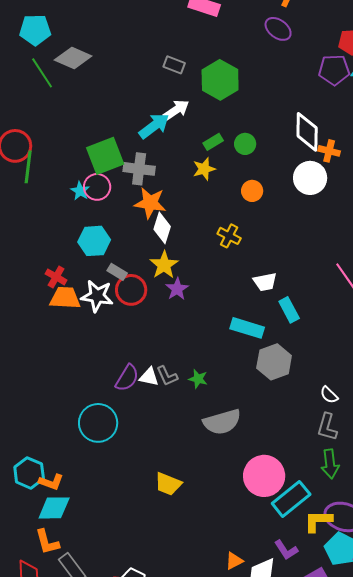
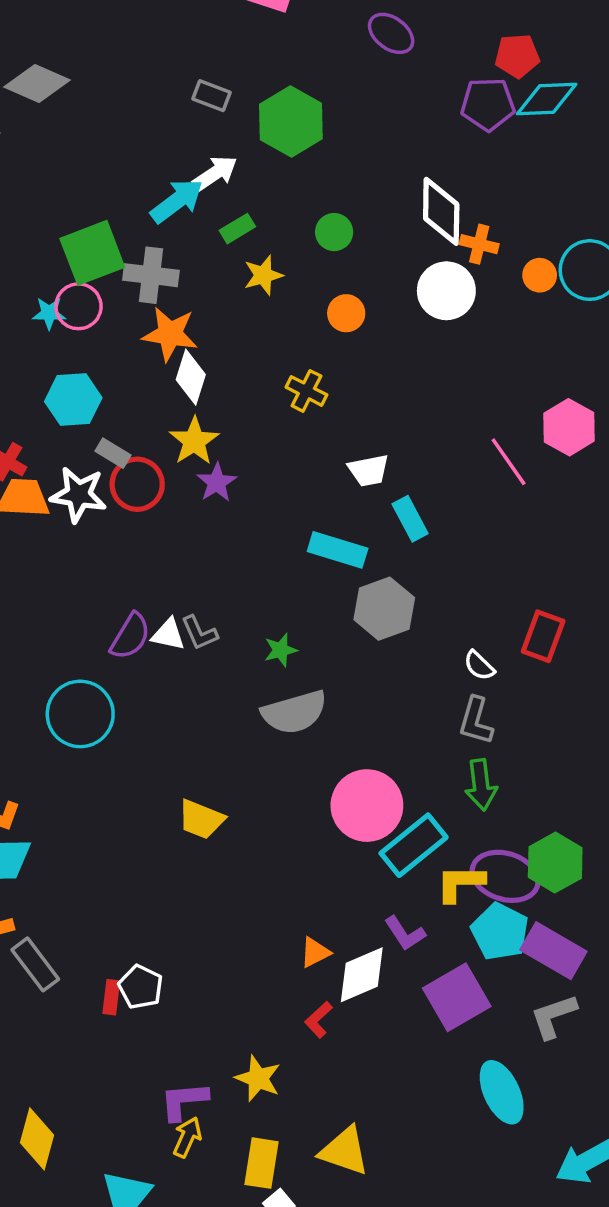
green rectangle: (213, 142) -> (237, 229), moved
cyan star: (80, 191) -> (49, 313), turned -30
green star: (198, 379) -> (281, 650), moved, turned -30

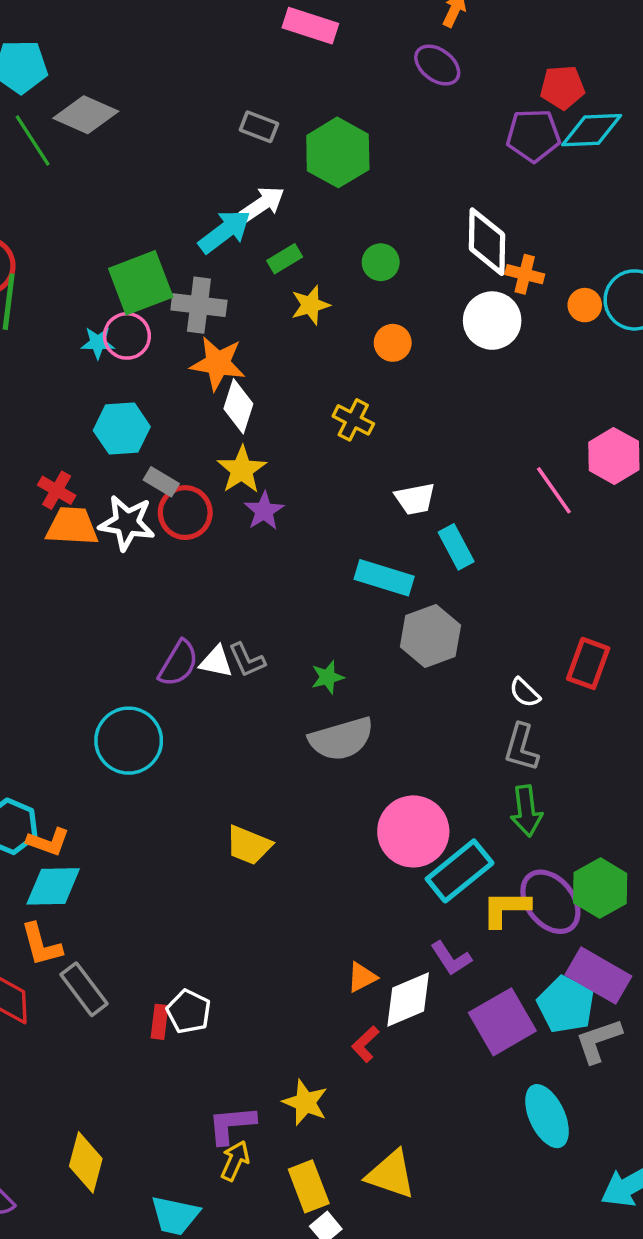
purple ellipse: (505, 876) -> (550, 902), turned 34
cyan pentagon: (500, 932) -> (566, 1005), moved
yellow rectangle: (262, 1163) -> (309, 1186), turned -30

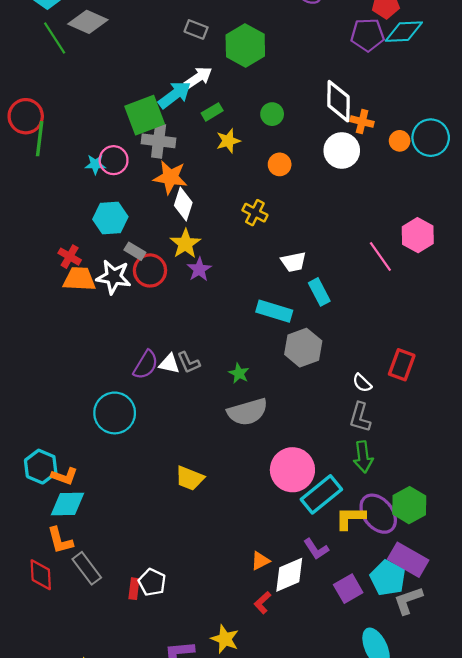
green square: (141, 283) -> (145, 115), moved
green star: (328, 677) -> (239, 373), turned -30
purple square: (502, 1022) -> (348, 589), size x0.7

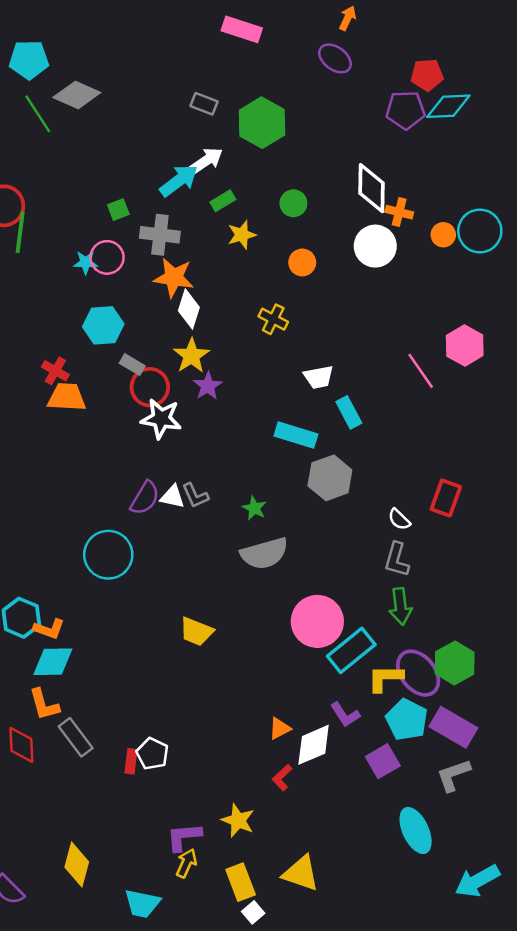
green square: (145, 115) -> (118, 210), moved, size x0.5
white star: (114, 277) -> (161, 419), moved
cyan pentagon: (388, 578) -> (407, 720), moved

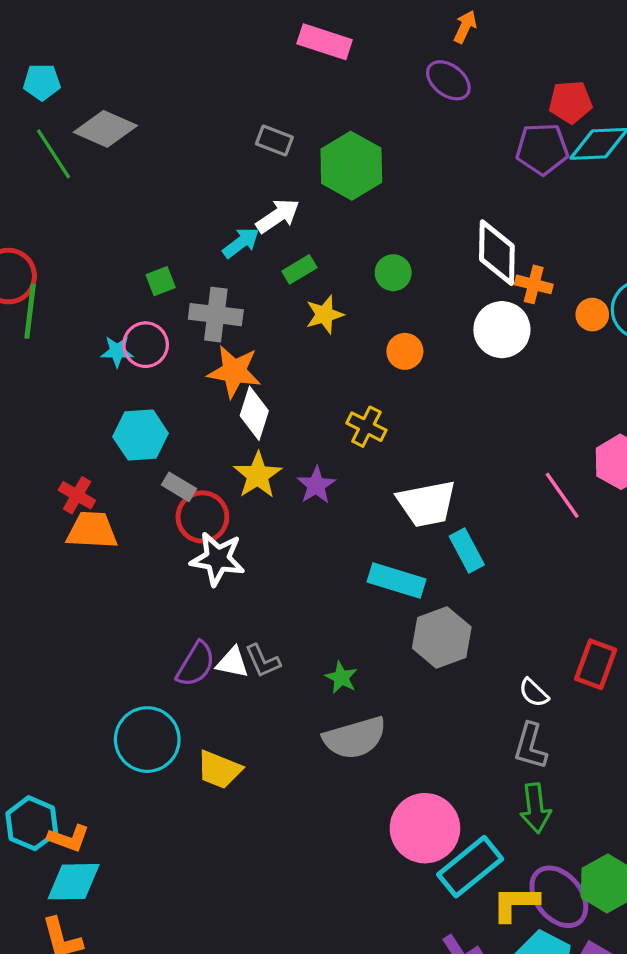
cyan pentagon: (29, 60) -> (42, 82), size x0.7
cyan arrow: (179, 181) -> (241, 243), size x0.7
white trapezoid: (319, 377) -> (427, 504), size x1.5
purple star: (208, 386) -> (316, 485), moved
yellow trapezoid: (196, 631) -> (219, 770), moved

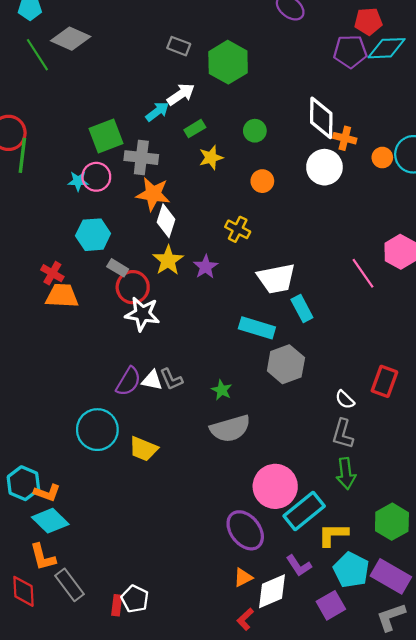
green square: (161, 281) -> (106, 136), size x1.8
cyan diamond: (74, 882) -> (50, 521), turned 45
purple ellipse: (559, 897) -> (245, 530), moved

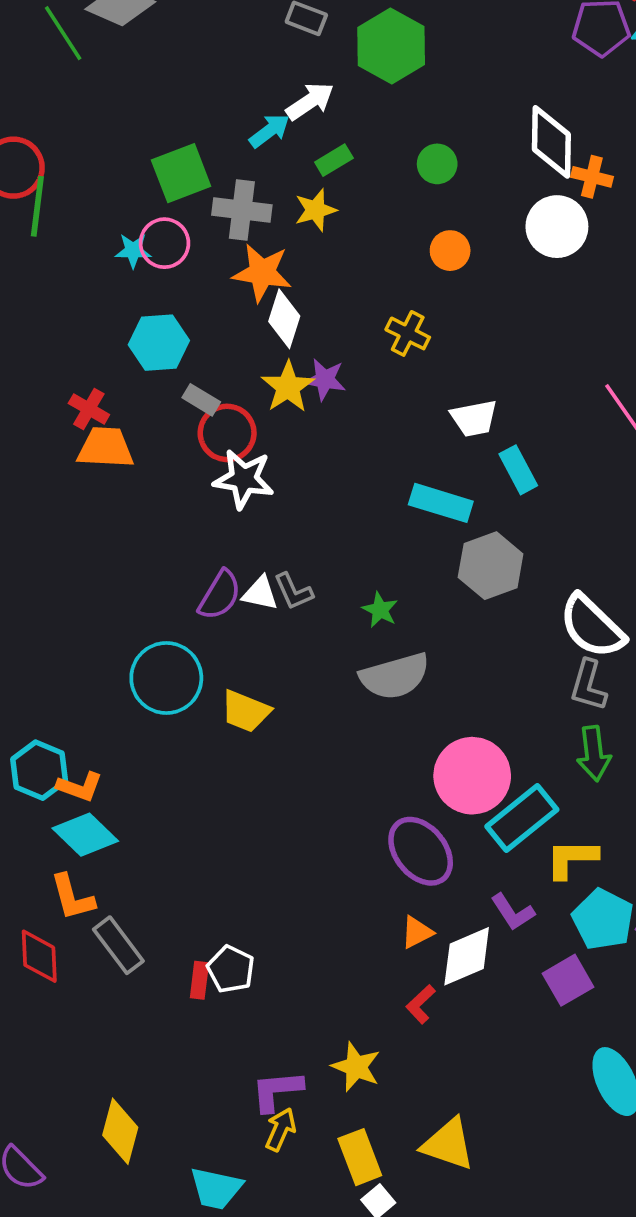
yellow star: (211, 158) -> (316, 210), moved
purple star: (206, 267) -> (325, 380), moved, turned -30
white trapezoid: (276, 279) -> (474, 418), size x0.7
white semicircle: (345, 400) -> (592, 626), size x2.0

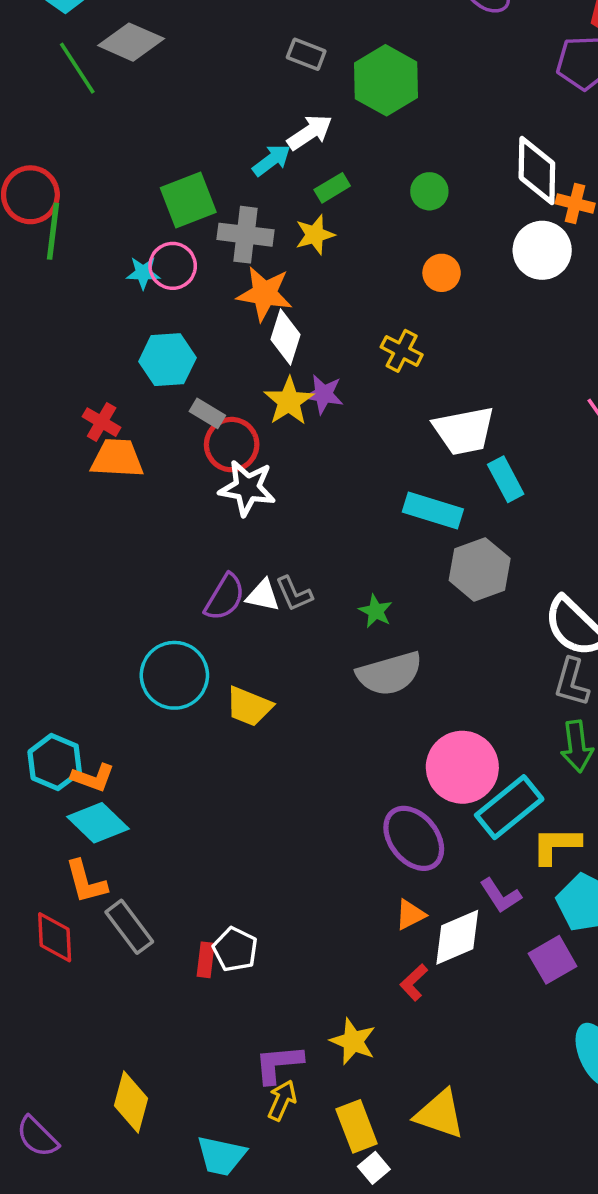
white trapezoid: (474, 418) -> (464, 431), size x1.4

